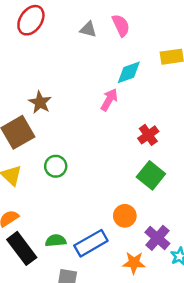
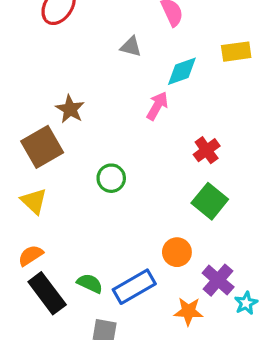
gray triangle: (88, 29) -> (131, 47), moved
green circle: (56, 166) -> (111, 178), moved
green semicircle: (56, 241) -> (90, 283), turned 30

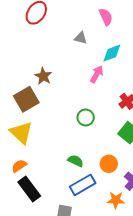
green circle: (111, 178) -> (86, 117), moved
yellow triangle: (34, 201) -> (21, 133), size x1.4
green semicircle: (90, 283) -> (76, 161), moved

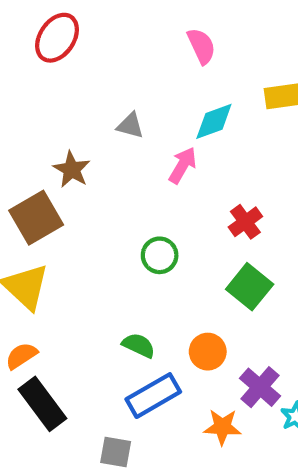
gray triangle: (81, 38) -> (130, 126), moved

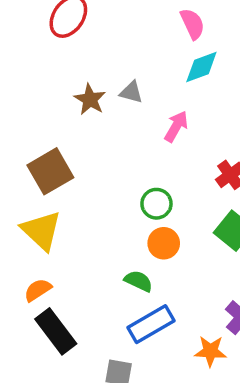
cyan diamond: (214, 121) -> (201, 67), moved
brown star: (72, 170) -> (90, 99), moved
orange circle: (208, 352) -> (164, 243), moved

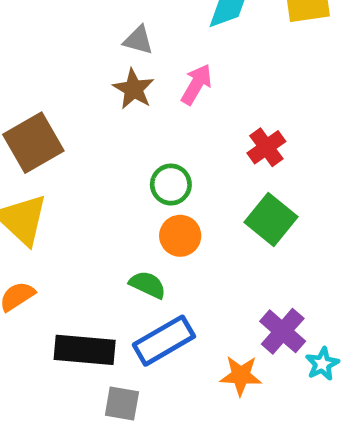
brown star: (90, 99) -> (134, 89), moved
black rectangle: (56, 331) -> (85, 350), moved, turned -48

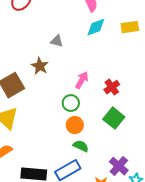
pink arrow: (196, 84) -> (82, 80), moved
brown star: (134, 89) -> (40, 66), moved
green semicircle: (148, 285) -> (81, 146), moved

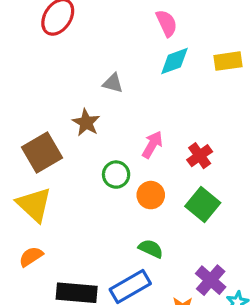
green circle: (71, 103) -> (116, 175), moved
orange circle: (75, 125) -> (151, 195), moved

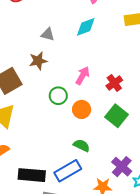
cyan diamond: (174, 61) -> (86, 27), moved
gray triangle: (113, 83) -> (48, 34), moved
brown star: (86, 123) -> (38, 61), turned 30

